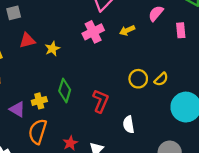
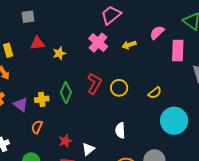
pink rectangle: (181, 30) -> (178, 51), size x1.5
pink cross: (93, 32) -> (98, 43), turned -30
yellow circle: (138, 79) -> (119, 88), moved
red L-shape: (101, 101) -> (94, 83), moved
orange semicircle: (38, 132) -> (37, 127), size x0.6

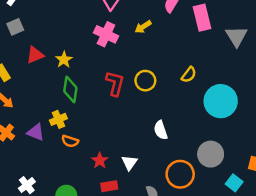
green diamond: (66, 93) -> (70, 89), moved
orange semicircle: (37, 127) -> (70, 141), moved, turned -80

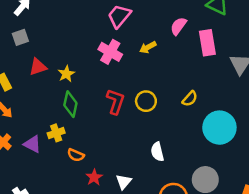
orange semicircle: (70, 141) -> (76, 155), moved

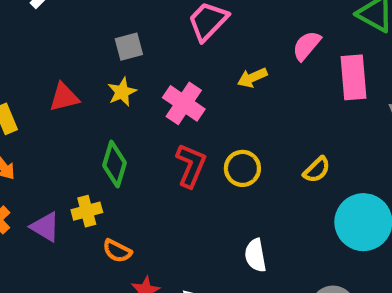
gray square: (20, 37) -> (129, 47), moved
pink cross: (110, 52) -> (184, 103), moved
yellow star: (66, 74) -> (122, 92), moved

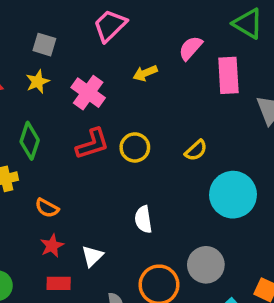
gray square: (129, 47) -> (44, 45), turned 30
red L-shape: (191, 165) -> (92, 144), turned 48
orange semicircle: (117, 251) -> (47, 208), moved

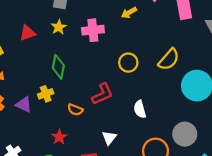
pink cross: (88, 93) -> (93, 30), turned -35
red L-shape: (92, 144) -> (102, 94), moved
yellow semicircle: (196, 150) -> (169, 59), size x1.5
red star: (52, 246) -> (59, 137), moved

